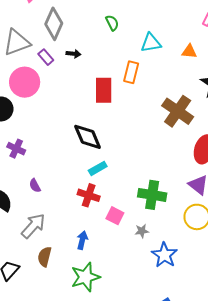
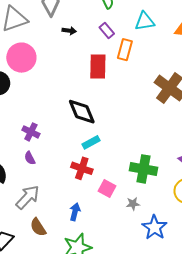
purple rectangle: (46, 57) -> (107, 31), moved
purple cross: (16, 149) -> (31, 132), moved
brown semicircle: (45, 257) -> (38, 227), turned -48

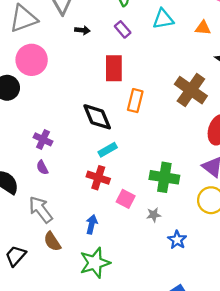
orange rectangle: (125, 50) -> (135, 101), moved
gray arrow: (28, 197) -> (41, 210), turned -80
blue star: (154, 227) -> (177, 240), size x0.7

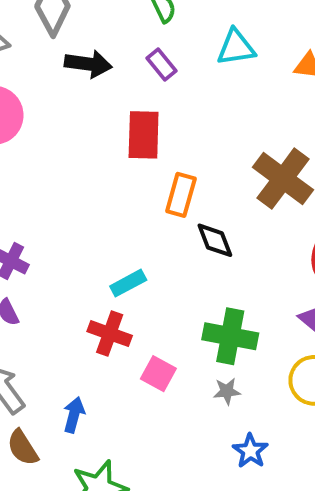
black arrow: (82, 30) -> (88, 64), size x1.6
black diamond: (97, 117) -> (215, 240), moved, size x0.7
gray star: (154, 215) -> (227, 391), moved
blue arrow: (92, 224) -> (74, 415), moved

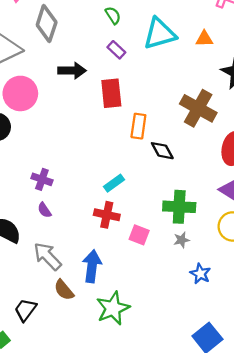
cyan triangle: (236, 47) -> (160, 34), size x1.4
black arrow: (88, 64) -> (72, 71), moved
blue arrow: (74, 415) -> (92, 266), size x1.5

